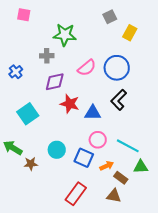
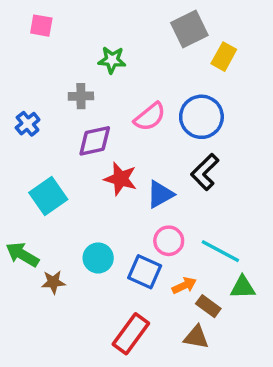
gray square: (110, 17) -> (189, 29), size x1.5
green star: (65, 35) -> (112, 60), size x0.7
blue triangle: (93, 113) -> (160, 194), turned -30

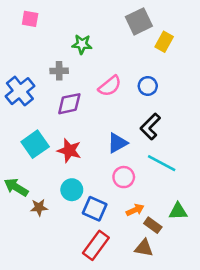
blue circle: (201, 117) -> (148, 86), size x0.6
blue cross: (28, 124) -> (20, 91), size x1.6
red star: (121, 179) -> (69, 151), moved
cyan line: (220, 251) -> (162, 163), moved
blue square: (145, 272) -> (95, 209), moved

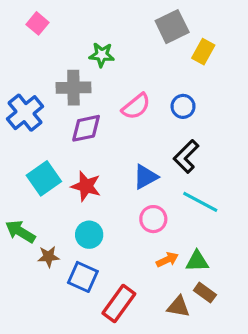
pink square: (30, 19) -> (38, 23), turned 30
gray cross: (59, 71) -> (73, 88), size x1.5
blue square: (95, 209) -> (83, 277), moved
green triangle: (178, 211) -> (197, 261), moved
brown rectangle: (153, 225) -> (205, 293), moved

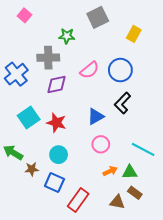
gray square: (172, 27) -> (98, 17), moved
blue circle: (183, 106) -> (120, 70), size x1.5
cyan line: (200, 202) -> (143, 149), moved

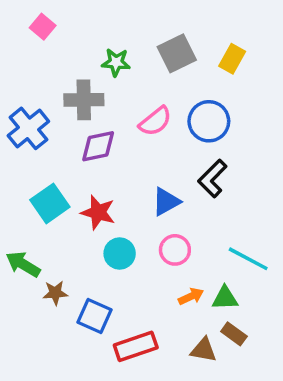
gray square: (98, 17) -> (177, 53), moved
cyan circle: (59, 155) -> (120, 253), moved
red rectangle: (78, 200) -> (136, 346), turned 35

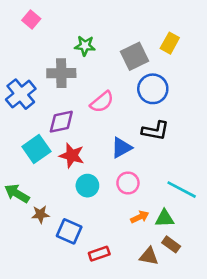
gray square: (177, 53) -> (135, 56), moved
pink semicircle: (155, 121) -> (102, 102), moved
purple diamond: (98, 146) -> (61, 122), moved
black L-shape: (212, 178) -> (155, 131), turned -124
red rectangle: (136, 346) -> (99, 254), size x0.7

